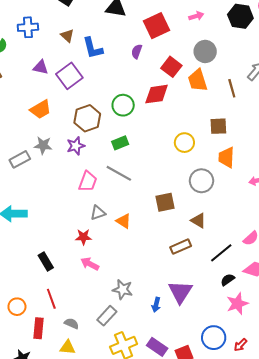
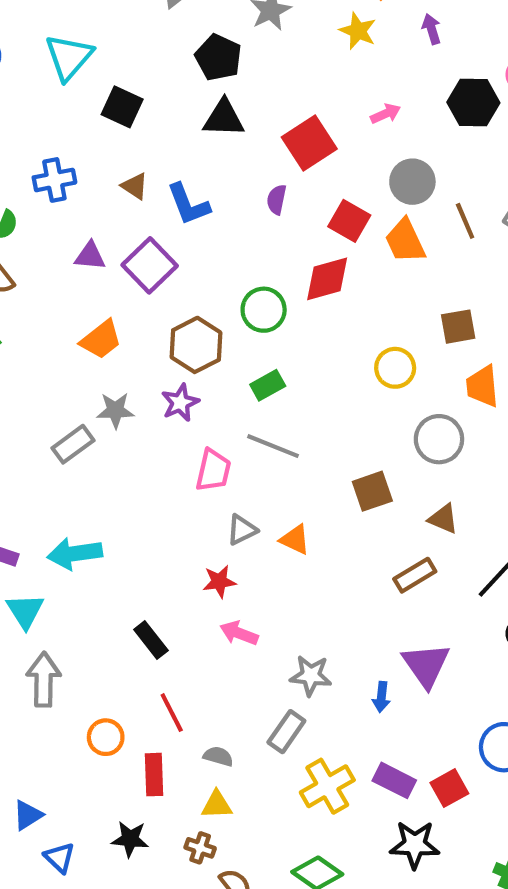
brown line: (232, 88) -> (465, 221), moved

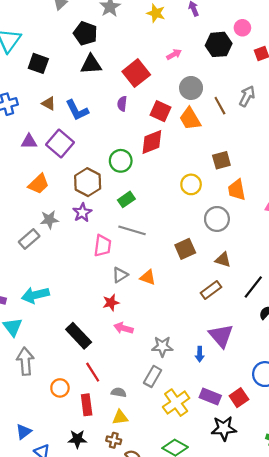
black rectangle: (151, 640) -> (79, 336), size x1.4

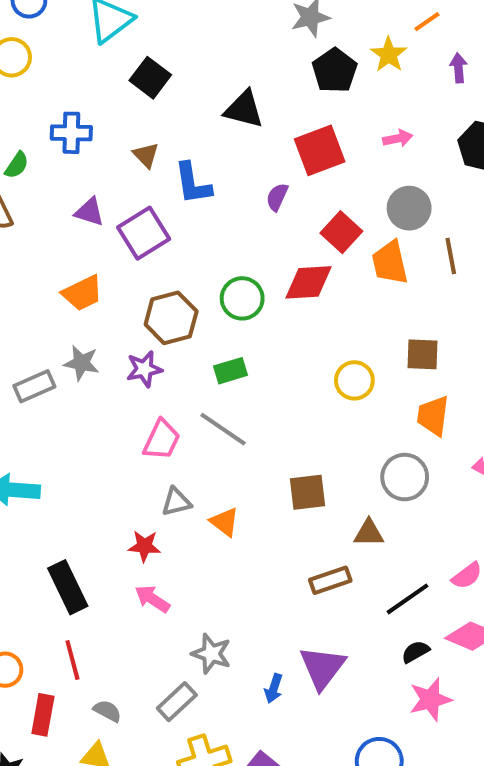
black pentagon: (85, 33) -> (335, 70), moved
gray circle: (217, 219) -> (405, 477), moved
brown triangle: (223, 260) -> (369, 533), turned -35

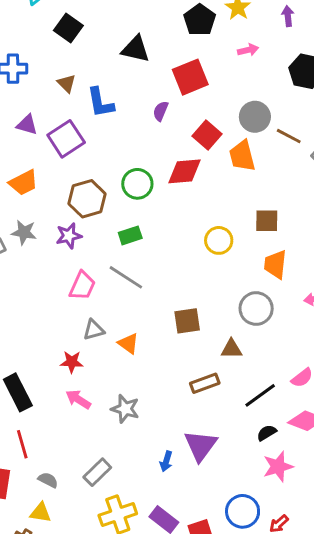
pink arrow: (398, 138) -> (248, 50), moved
brown line: (451, 256) -> (289, 136), moved, turned -50
gray star: (211, 654) -> (125, 409), moved

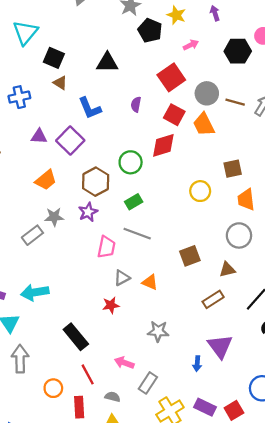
red square: (190, 77) -> (171, 77), moved
brown triangle: (67, 83) -> (60, 83), moved
pink arrow: (78, 399) -> (124, 363), moved

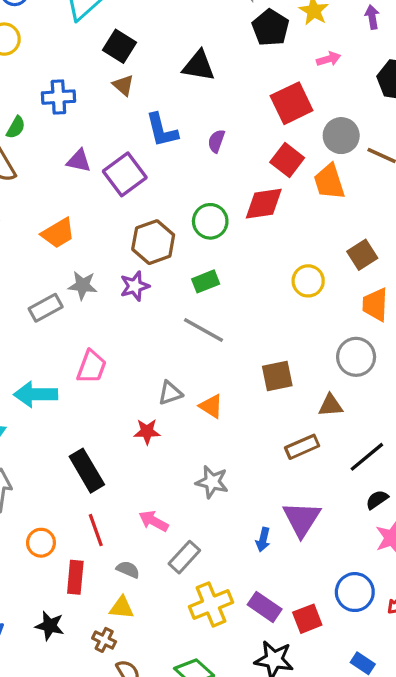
purple semicircle: (136, 104) -> (216, 141), moved
brown square: (233, 169) -> (362, 255), turned -30
orange trapezoid: (46, 180) -> (58, 233), moved
pink trapezoid: (106, 247) -> (91, 367), moved

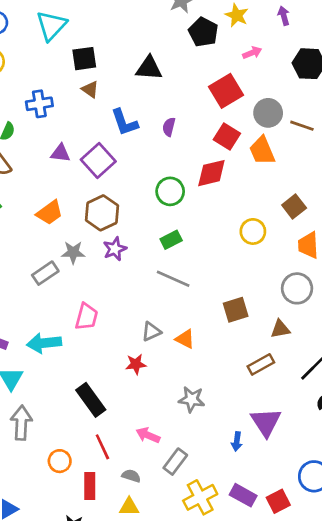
black square: (120, 46) -> (84, 59), turned -35
brown hexagon: (153, 242) -> (102, 213), moved

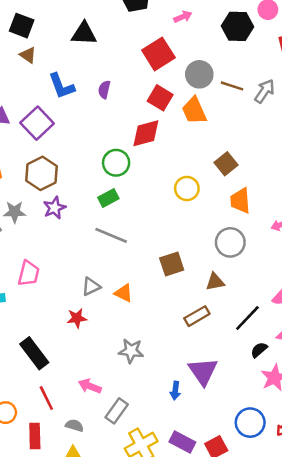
black square: (84, 59) -> (22, 26), turned 30
green circle: (170, 191) -> (116, 163), moved

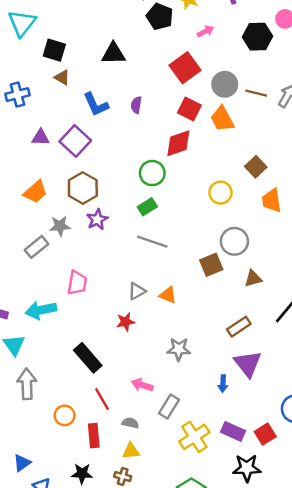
gray circle: (230, 242) -> (234, 241), moved
brown rectangle: (197, 316) -> (239, 327), moved

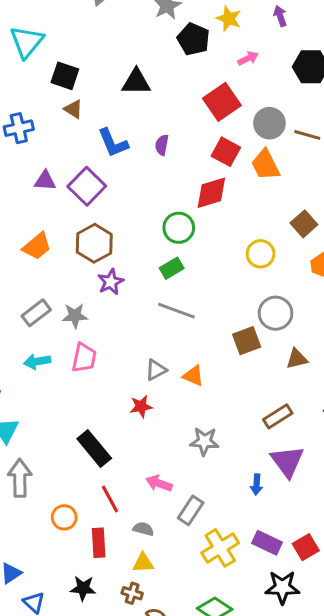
gray star: (60, 226) -> (75, 316), moved
cyan arrow: (41, 310) -> (37, 361), moved, size x0.7

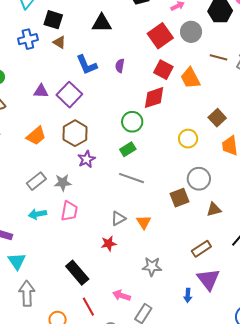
gray circle: (269, 123) -> (191, 32), moved
blue cross: (19, 128) -> (28, 39), moved
orange triangle: (193, 376) -> (144, 222), turned 35

